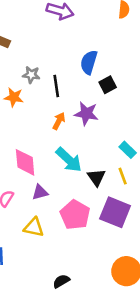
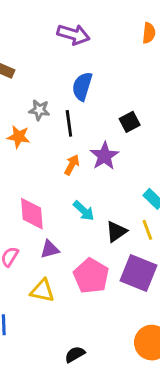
blue semicircle: (89, 62) -> (82, 86), moved
purple star: (86, 114) -> (104, 156), turned 30
cyan arrow: (69, 160) -> (84, 211), size x0.7
black triangle: (96, 177) -> (116, 231), turned 30

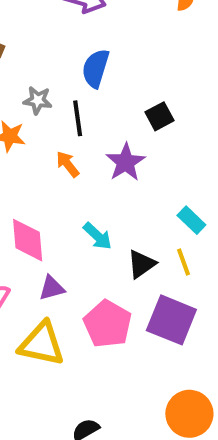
orange arrow: (72, 165) -> (68, 164), moved, turned -66
yellow triangle: (42, 291) -> (42, 344), size x1.4

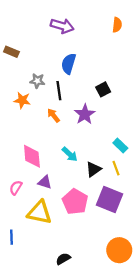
purple triangle: (52, 288) -> (45, 182), turned 32

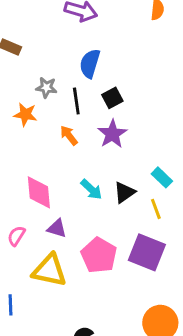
black square: (103, 89) -> (112, 98), moved
black triangle: (93, 169) -> (124, 192), moved

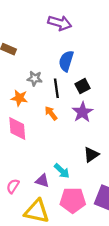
cyan arrow: (91, 189) -> (62, 171), moved
pink diamond: (39, 192) -> (17, 128), moved
pink pentagon: (99, 255) -> (73, 200), turned -30

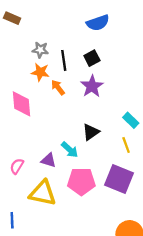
blue semicircle: (66, 61) -> (98, 23), moved, turned -126
orange star: (19, 98) -> (40, 72), moved
black triangle: (91, 155) -> (91, 132), moved

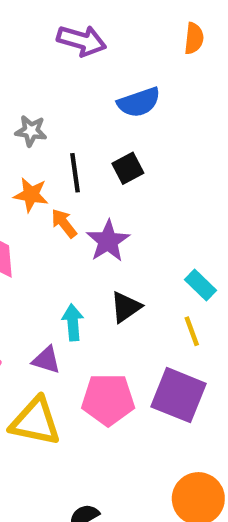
gray star: (40, 50) -> (31, 131), moved
purple star: (92, 86) -> (108, 241), moved
cyan arrow: (70, 150) -> (73, 322), moved, turned -138

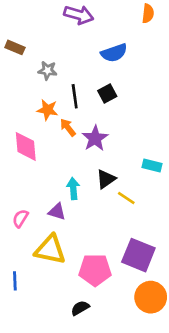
cyan rectangle: (201, 285) -> (152, 165), turned -30
yellow line: (192, 331) -> (126, 198), moved, turned -36
purple square: (179, 395) -> (138, 255), moved
pink pentagon: (108, 400) -> (95, 270), moved

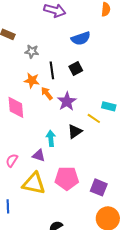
cyan rectangle: (152, 165) -> (109, 106), moved
yellow line: (126, 198) -> (94, 118), moved
purple square: (138, 255) -> (99, 187), size x0.7
pink pentagon: (95, 270) -> (67, 178), moved

